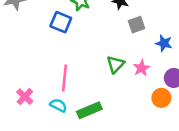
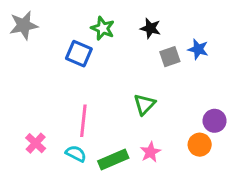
blue star: (164, 43) -> (198, 49), moved
pink star: (142, 68) -> (150, 152), moved

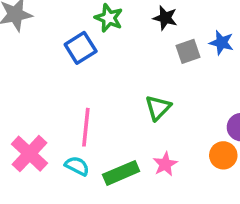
blue square: (79, 54) -> (81, 48), turned 35
pink cross: (36, 143) -> (29, 154), size x1.5

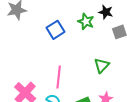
green star: (109, 18) -> (86, 21), moved

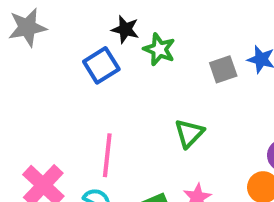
black star: (106, 12) -> (125, 29), moved

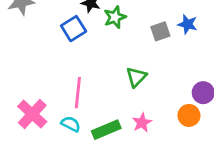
green star: (159, 49) -> (115, 17), turned 30

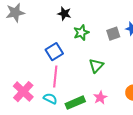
green star: (115, 17) -> (81, 33), moved
blue square: (74, 29) -> (54, 52), moved

